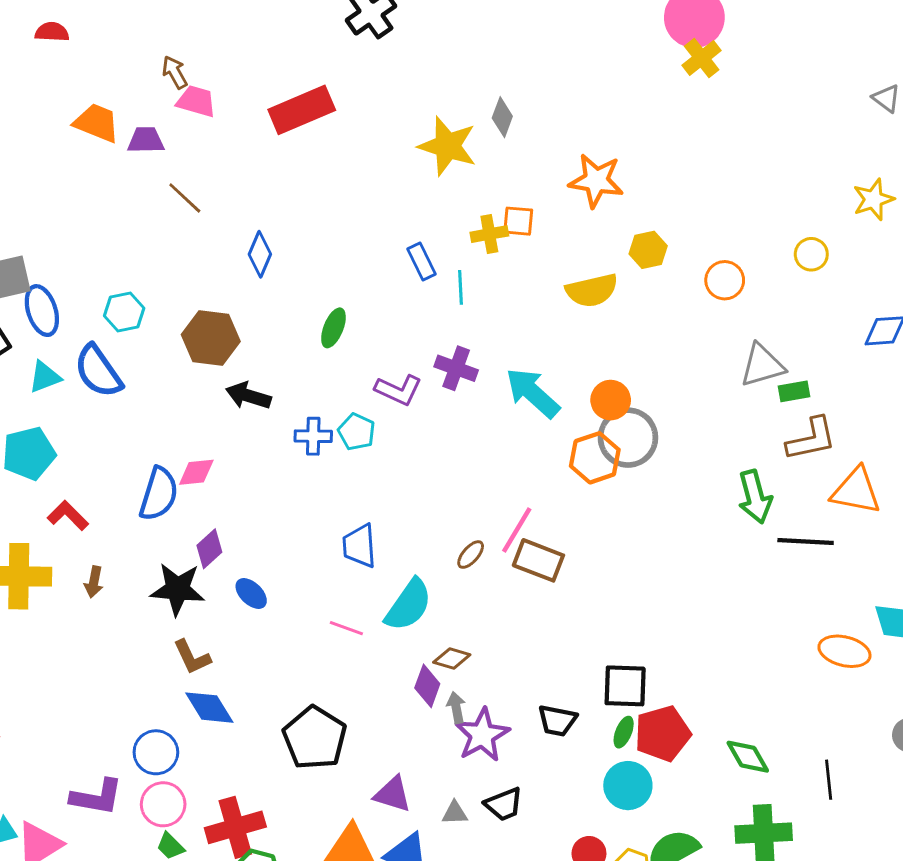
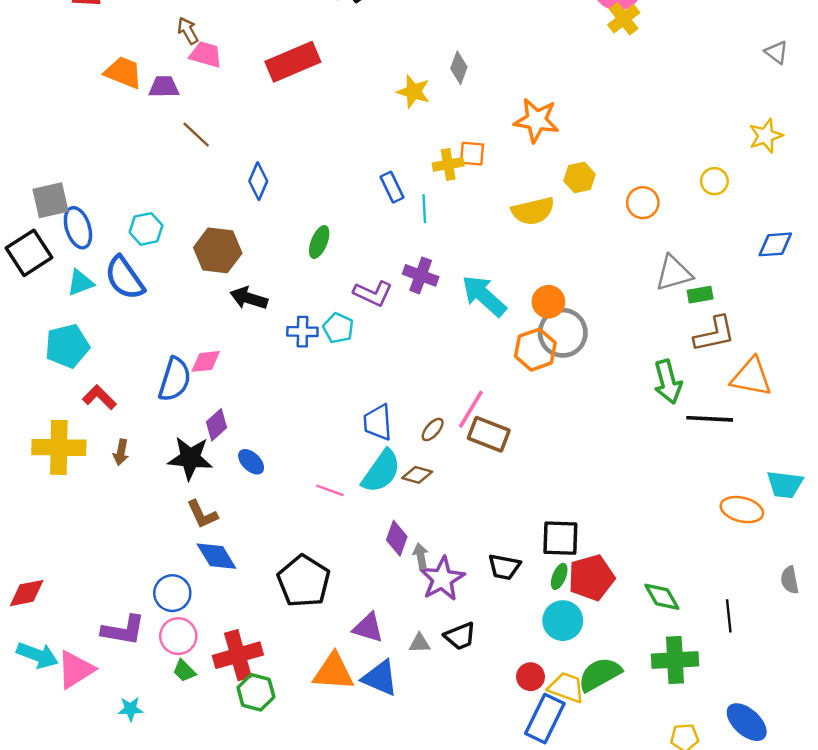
yellow star: (448, 146) -> (414, 92), size x0.7
blue trapezoid: (359, 546) -> (378, 422), moved
brown diamond: (452, 658) -> (417, 475), moved

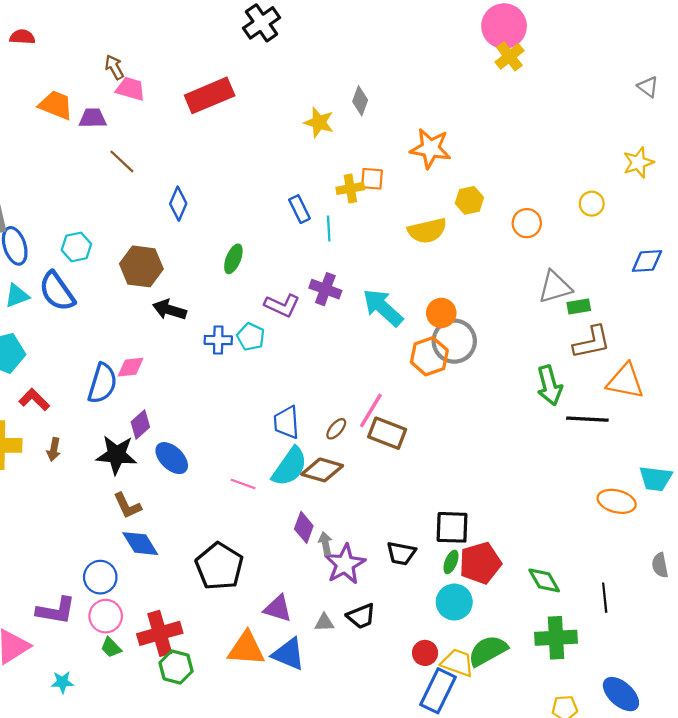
blue ellipse: (251, 462) -> (172, 458), size x1.4
brown diamond: (417, 475) -> (322, 470), size x1.5

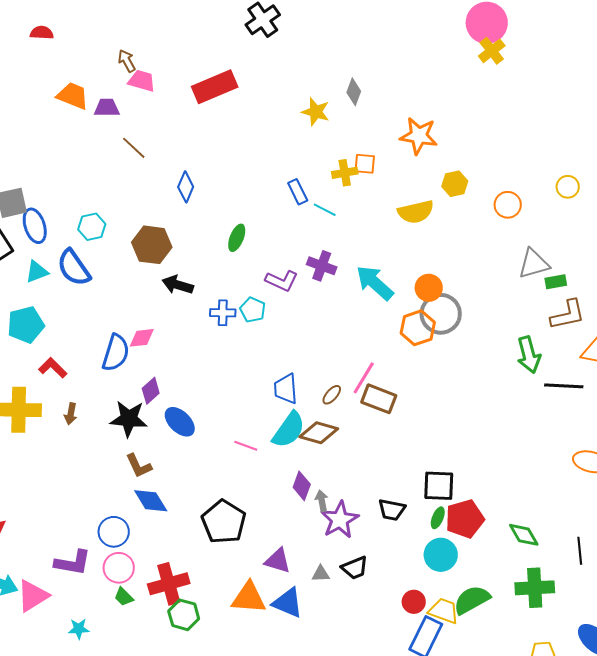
cyan line: (329, 229) -> (325, 210), turned -60

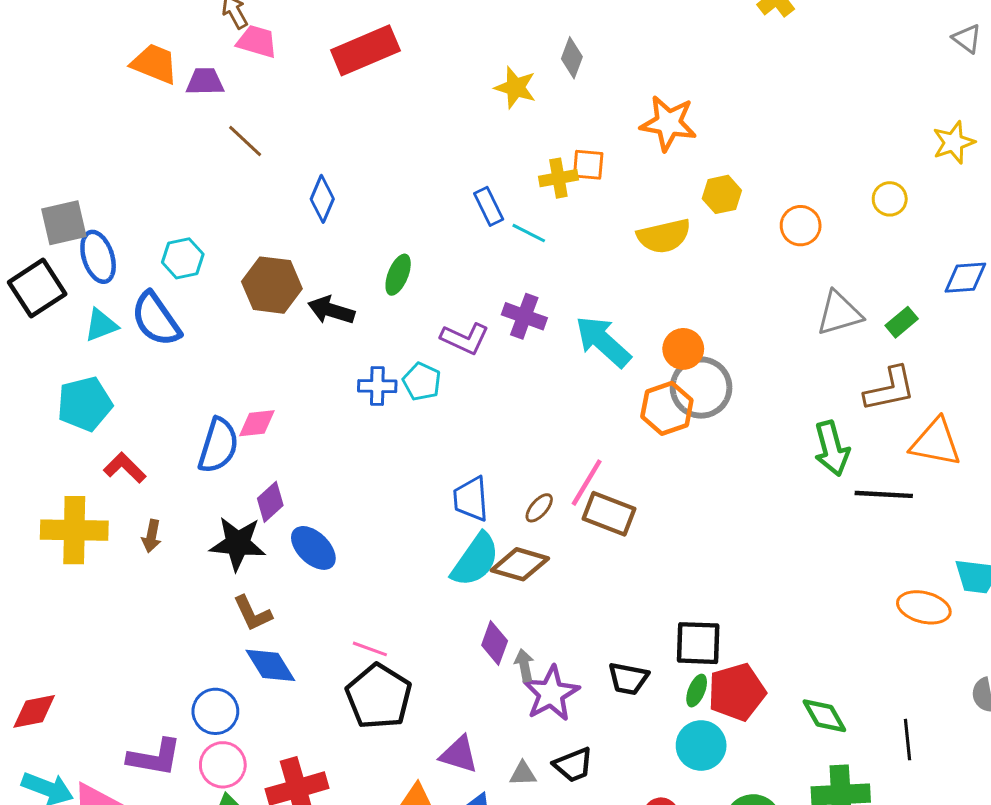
green rectangle: (556, 282) -> (902, 322), moved, turned -30
black arrow: (178, 285) -> (331, 310), moved
pink line: (246, 446) -> (370, 649), moved

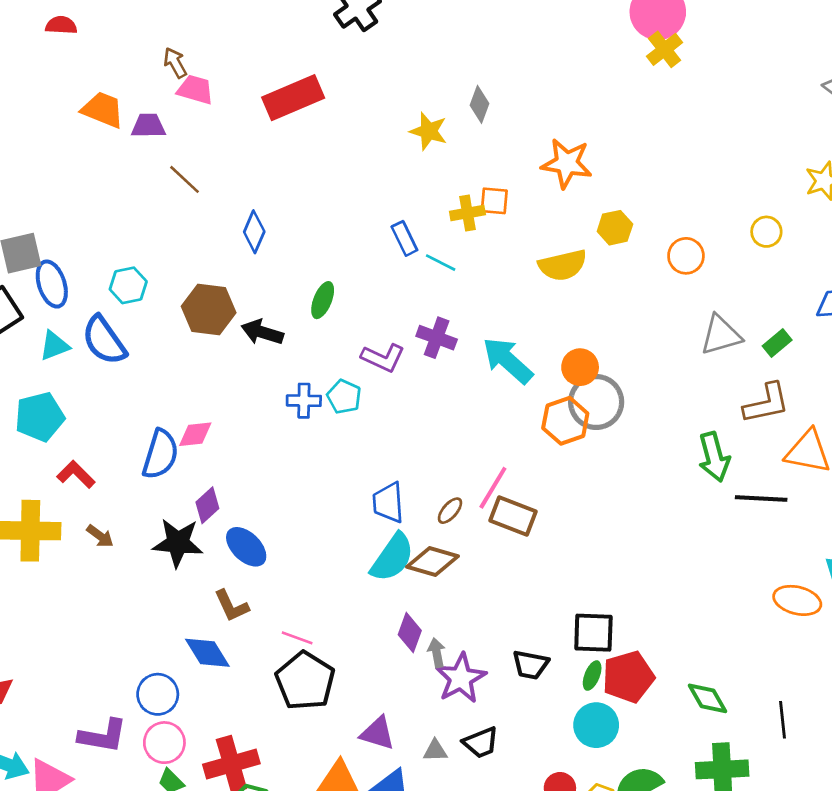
brown arrow: (152, 536) -> (100, 536), turned -64
brown L-shape: (253, 613) -> (231, 606), moved

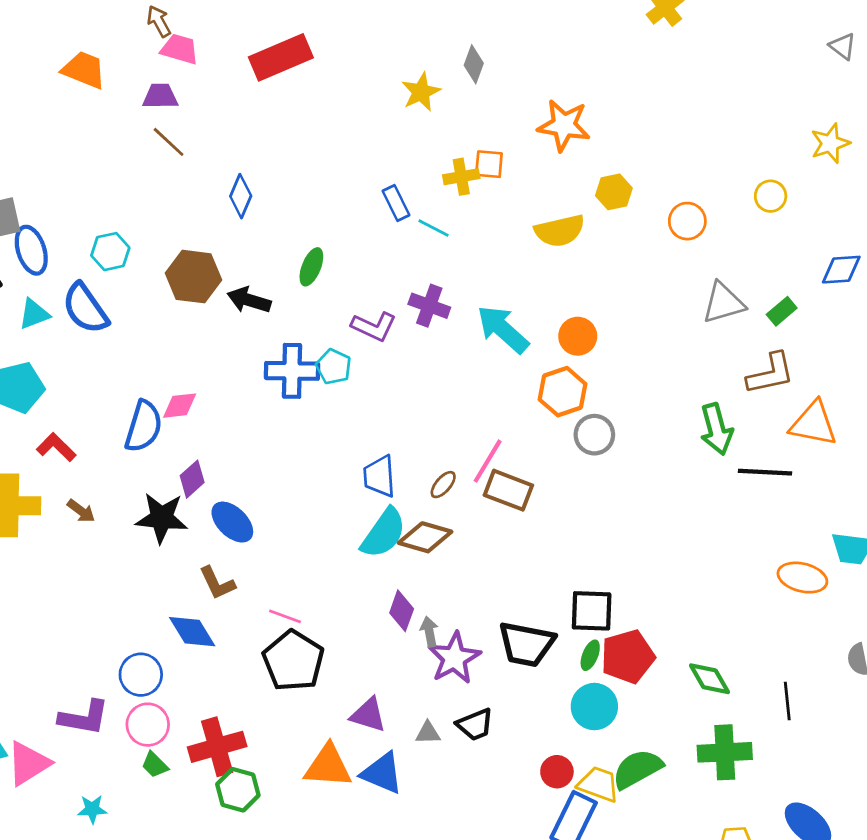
purple trapezoid: (148, 126) -> (160, 96), moved
yellow star: (429, 131) -> (421, 92), turned 30
blue cross: (304, 401) -> (292, 371), size x1.5
gray circle: (596, 402) -> (594, 435), moved, size x0.7
black trapezoid: (530, 665) -> (526, 644), size x1.5

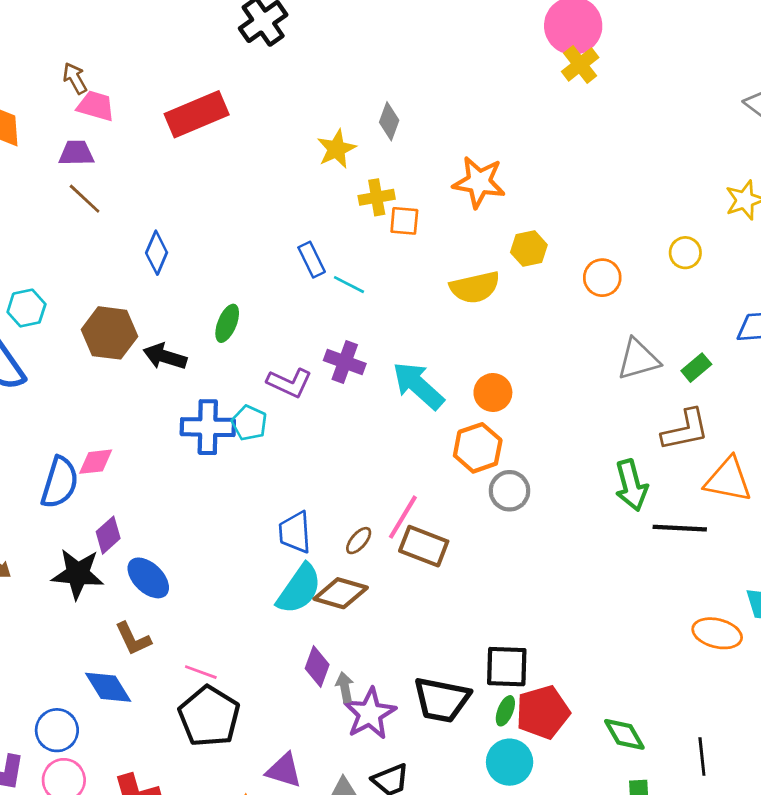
yellow cross: (461, 177) -> (377, 197), moved

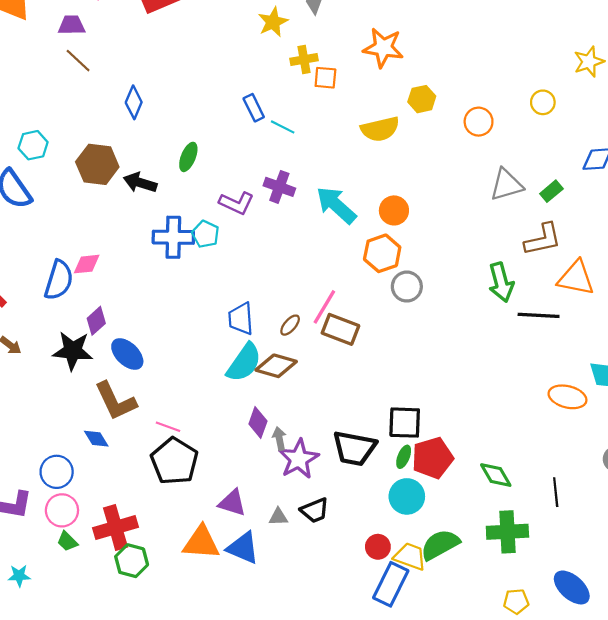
brown L-shape: (133, 639) -> (116, 401), size x1.5
blue diamond: (108, 687) -> (96, 439), size x0.7

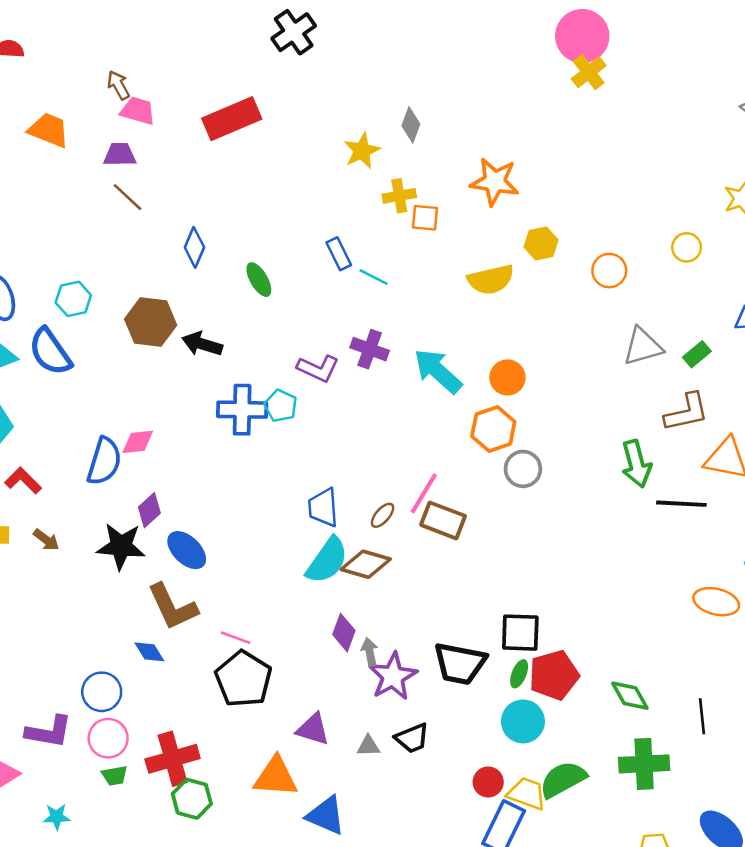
green ellipse: (188, 157) -> (259, 280), moved, turned -52
green trapezoid: (67, 541) -> (115, 776), turned -55
blue triangle: (243, 548) -> (326, 815), moved

